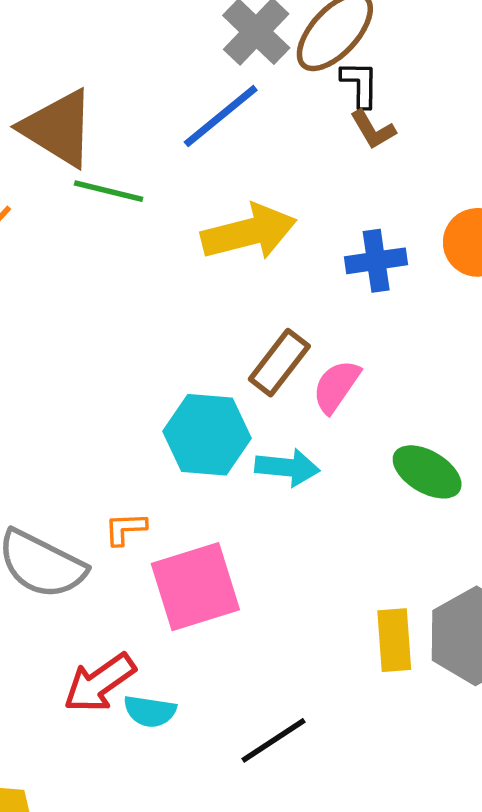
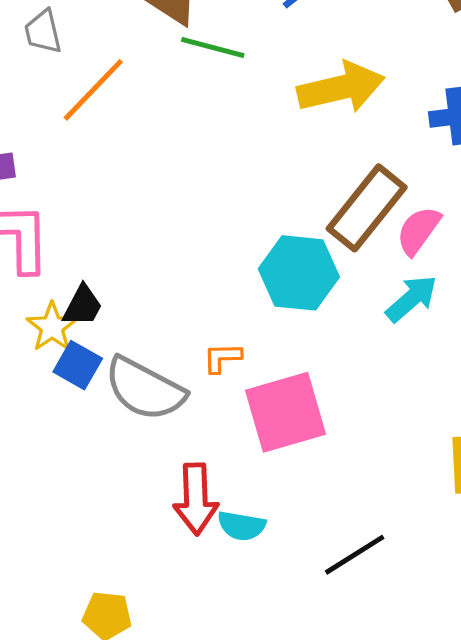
brown rectangle: (279, 363) -> (367, 208), size x1.4
cyan arrow: (287, 467) -> (412, 299), moved, turned -48
red arrow: (99, 683) -> (196, 499), turned -58

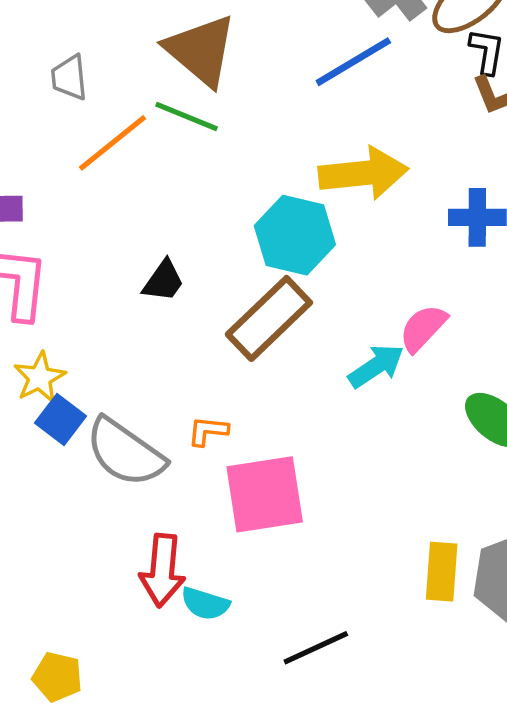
green line: (213, 47) -> (187, 117), moved
brown rectangle: (367, 208) -> (269, 318), moved
cyan hexagon: (299, 273) -> (295, 235), moved
cyan arrow: (412, 299) -> (376, 366), moved
black trapezoid: (83, 306) -> (163, 281), moved

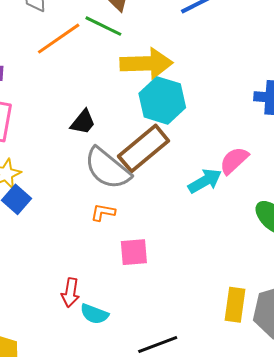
yellow arrow: (363, 173) -> (146, 63), moved
gray semicircle: (125, 452) -> (107, 168), moved
pink square: (265, 494) -> (134, 252), size x0.6
red arrow: (162, 570) -> (70, 293), size x0.7

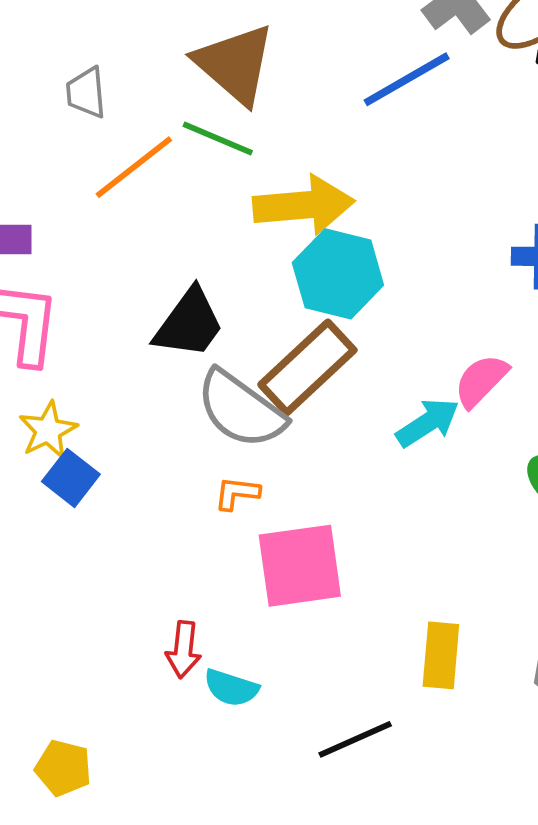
black trapezoid: (83, 122) -> (189, 323), size x1.5
pink square: (134, 252) -> (300, 566), size x1.6
yellow rectangle: (235, 305) -> (441, 655), moved

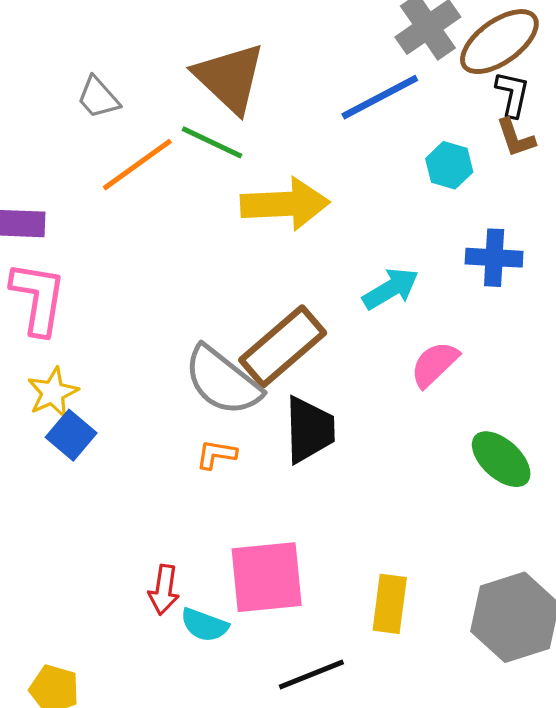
gray trapezoid: (86, 93) -> (98, 98), turned -39
cyan hexagon: (338, 274) -> (449, 165), moved, size x0.6
black trapezoid: (189, 323) -> (309, 430), moved, turned -40
cyan arrow: (428, 423) -> (391, 289), moved
pink square: (300, 566) -> (267, 577), moved

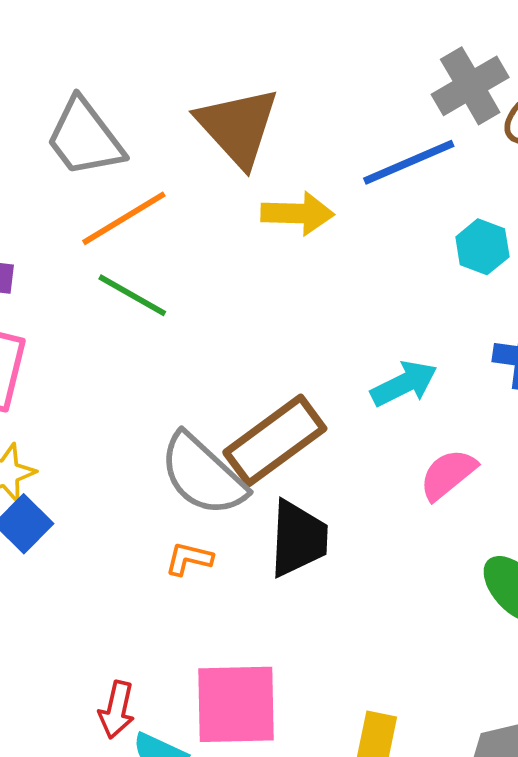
gray trapezoid: (98, 98) -> (85, 138), size x1.6
green line: (212, 142) -> (132, 295), moved
yellow arrow: (285, 204) -> (298, 213), moved, size x0.7

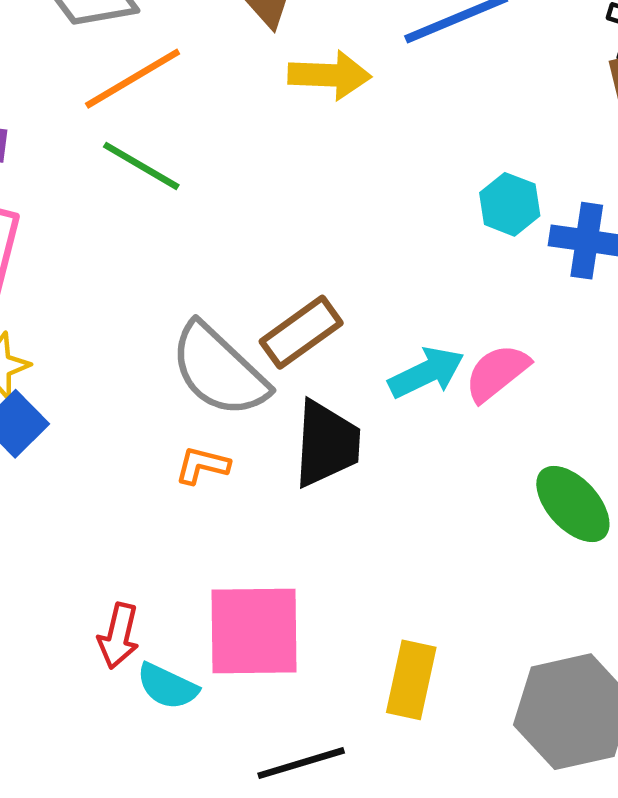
cyan hexagon: (482, 247) -> (510, 204), moved
cyan arrow: (404, 384) -> (426, 373), moved
brown rectangle: (275, 440) -> (301, 332), size x0.7

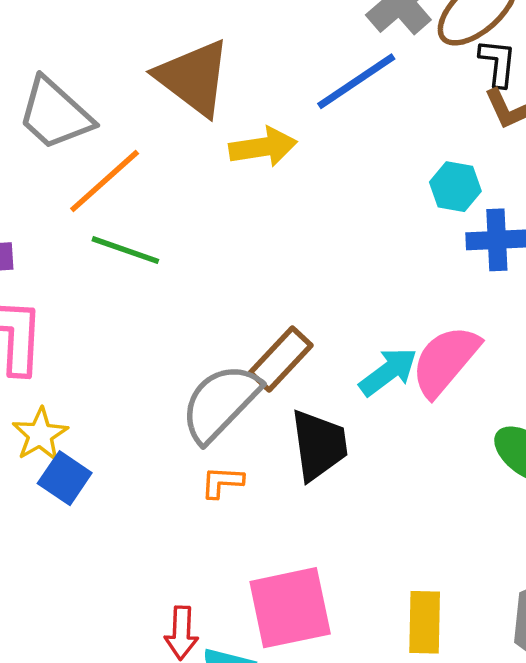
cyan hexagon: (510, 204) -> (455, 187), moved
gray semicircle: (219, 370) -> (220, 403), turned 102
pink semicircle: (497, 373) -> (445, 361), size x1.4

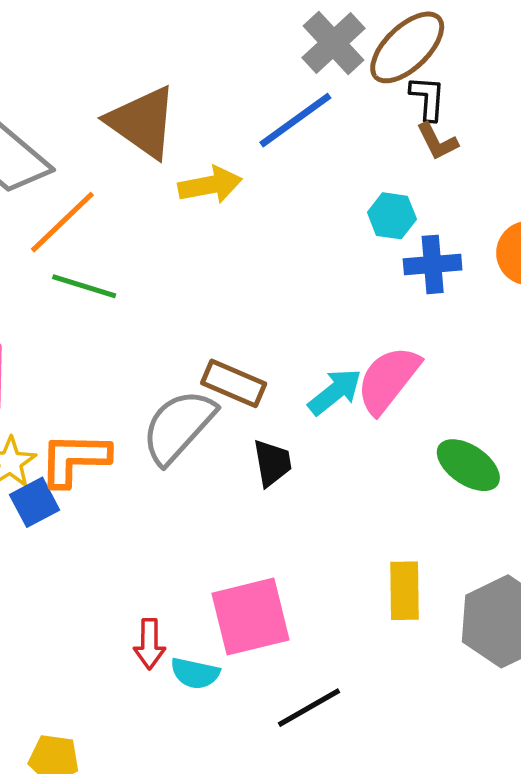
brown rectangle: (281, 359) -> (234, 383), turned 72
black trapezoid: (319, 445) -> (272, 463), size x0.7
blue square: (65, 478) -> (35, 502), turned 30
orange L-shape: (222, 482) -> (74, 459), moved, size x1.8
yellow rectangle: (425, 622) -> (404, 591), moved

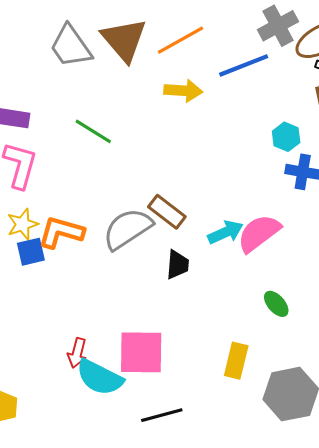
brown triangle: (142, 122) -> (124, 40), moved
orange line: (62, 222) -> (181, 40), moved
green ellipse: (468, 465) -> (276, 304), moved, size x0.7
cyan semicircle: (195, 673) -> (100, 377), size x1.6

